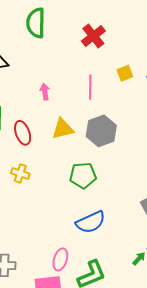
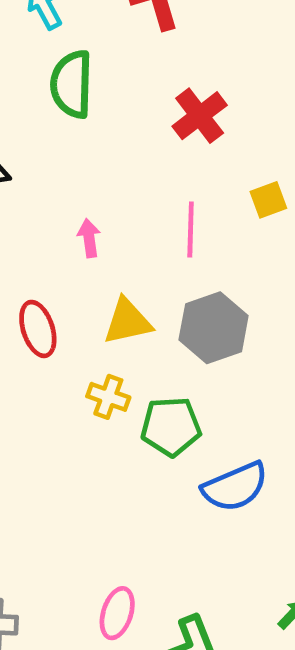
yellow cross: (20, 173) -> (108, 397), moved
blue semicircle: (91, 222) -> (235, 487), moved

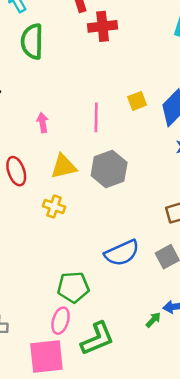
red cross: (200, 116) -> (103, 26), moved, turned 32
green pentagon: (171, 427) -> (73, 287), moved

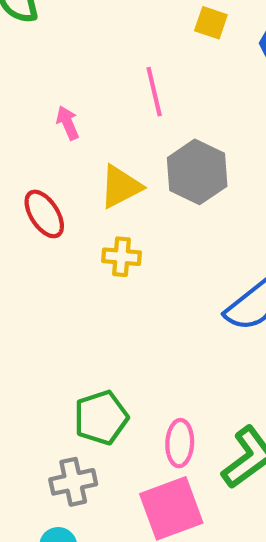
yellow square: (137, 101) -> (211, 23), moved, turned -36
green pentagon: (73, 287) -> (101, 418), moved

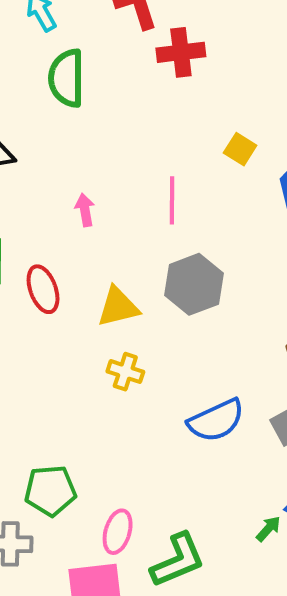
yellow triangle: (121, 187) -> (118, 307), moved
yellow cross: (122, 257) -> (125, 372), moved

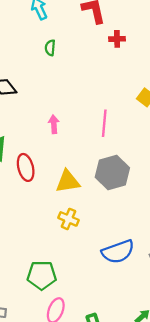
red cross: (181, 52) -> (117, 39), size x0.6
green semicircle: (67, 78) -> (50, 48), size x0.5
green pentagon: (50, 491) -> (42, 275), moved

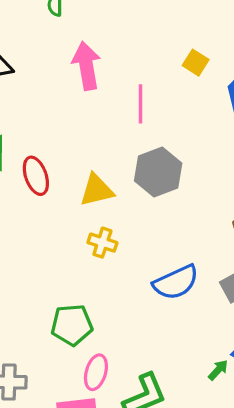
pink arrow: (54, 124) -> (86, 66), moved, size x1.8

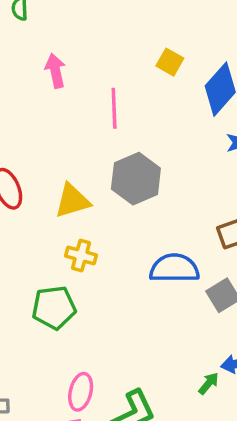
pink arrow: (86, 66) -> (55, 71), size x0.7
blue semicircle: (176, 282) -> (174, 268), moved, turned -153
green pentagon: (72, 325) -> (54, 308), moved

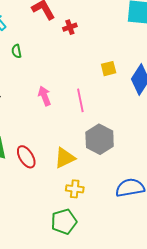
yellow square: (170, 62) -> (109, 69), turned -35
pink arrow: (55, 71) -> (45, 96), moved

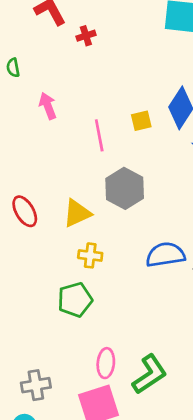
yellow square: (109, 69) -> (141, 121), moved
pink arrow: (45, 96) -> (48, 106), moved

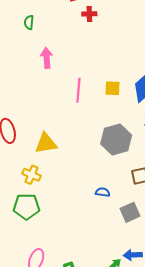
gray hexagon: (125, 188) -> (116, 139), moved
yellow cross: (90, 255) -> (31, 175), moved
blue semicircle: (165, 255) -> (103, 192), size x0.5

